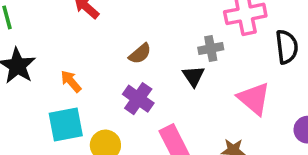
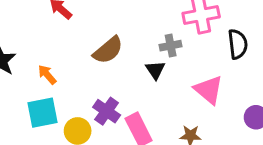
brown semicircle: (140, 54) -> (108, 50), size x1.5
purple cross: (138, 99) -> (107, 111), moved

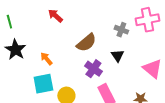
gray cross: (171, 46) -> (121, 30), moved, turned 32
purple cross: (107, 111) -> (93, 69), moved

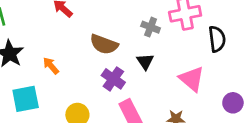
brown semicircle: (86, 43) -> (104, 44), turned 60
cyan square: (43, 84) -> (26, 99), moved

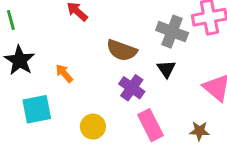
gray cross: (151, 27) -> (172, 32), size x1.5

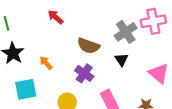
gray cross: (172, 32) -> (126, 32), turned 35
purple cross: (132, 88) -> (84, 73), moved

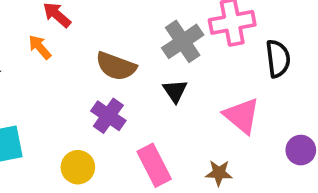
orange arrow: (46, 63) -> (40, 47), moved

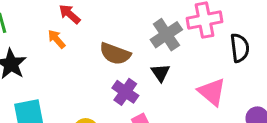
purple cross: (108, 116) -> (125, 92), moved

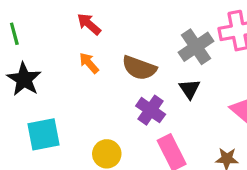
orange arrow: (56, 39) -> (89, 63), moved

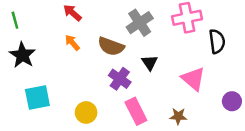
gray cross: (196, 47) -> (140, 23), moved

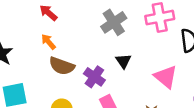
brown semicircle: (111, 46) -> (62, 66), moved

